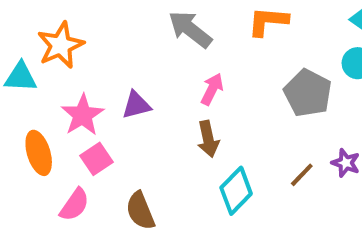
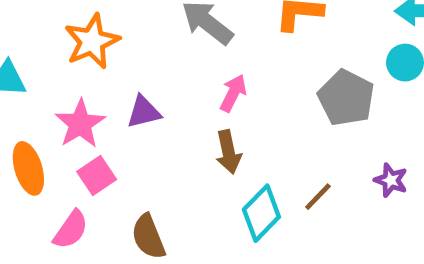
orange star: (61, 45) -> (92, 41), moved
brown line: (302, 175) -> (318, 197), moved

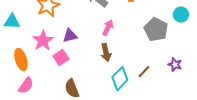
pink square: (97, 176) -> (61, 58), moved
pink semicircle: (71, 230) -> (26, 86), moved

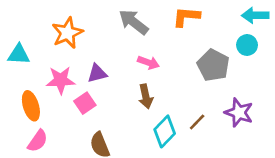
pink arrow: (108, 28) -> (148, 63), turned 84
pink star: (43, 41) -> (61, 80), turned 30
purple star: (175, 65) -> (239, 113), size x1.5

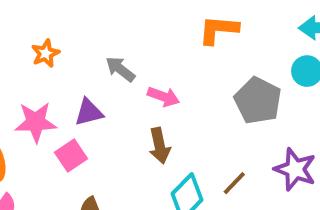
gray arrow: (134, 22) -> (120, 69), moved, size x0.7
orange star: (67, 33) -> (46, 53), size x0.6

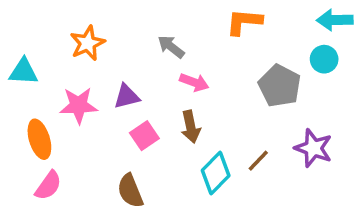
orange star: (46, 53) -> (87, 43), size x1.4
gray arrow: (120, 69) -> (171, 47), moved
pink square: (71, 156) -> (144, 136), moved

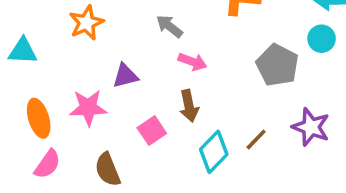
pink star: (79, 105) -> (88, 108), moved
pink square: (144, 136) -> (152, 131), moved
brown semicircle: (130, 191) -> (108, 170), moved

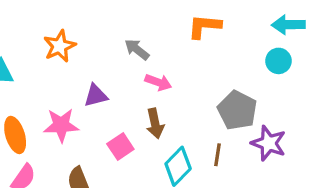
gray pentagon: (277, 65) -> (237, 110), moved
brown line: (256, 139) -> (218, 155), turned -35

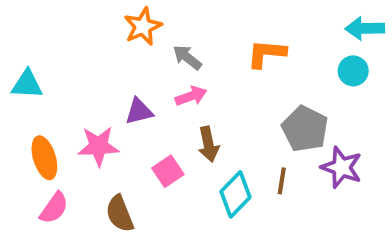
orange L-shape: (204, 26) -> (266, 54), moved
orange star: (60, 46) -> (143, 27), moved
pink arrow: (158, 82) -> (191, 96), moved, turned -40

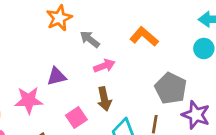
orange L-shape: (266, 54) -> (144, 37), turned 36
pink arrow: (191, 96) -> (104, 66), moved

